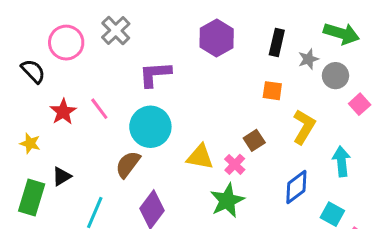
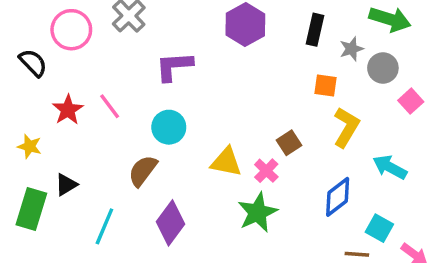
orange square: (272, 91) -> (325, 85), moved
cyan circle: (150, 127) -> (169, 127), size x0.7
cyan arrow: (342, 161) -> (390, 167), turned -56

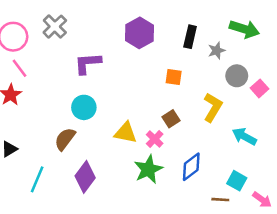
gray circle: (383, 68) -> (237, 76), moved
orange square: (325, 85) -> (174, 77), moved
pink line: (110, 106) -> (19, 68), moved
blue diamond: (338, 197) -> (191, 167), moved

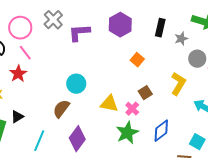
purple L-shape: (88, 63) -> (79, 33), moved
orange square: (174, 77) -> (137, 60), moved, turned 32

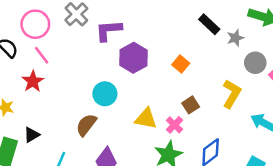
purple hexagon: (120, 25) -> (133, 58), moved
black rectangle: (160, 28) -> (209, 24), turned -60

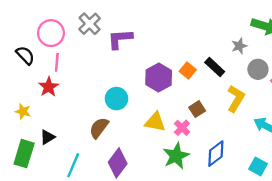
black rectangle: (209, 24) -> (215, 67), moved
pink line: (42, 55) -> (57, 62), turned 42
purple hexagon: (133, 58) -> (159, 78), moved

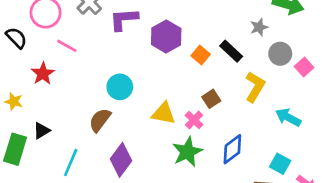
pink line: (57, 62) -> (67, 46), moved, turned -66
purple hexagon: (159, 78) -> (166, 36), moved

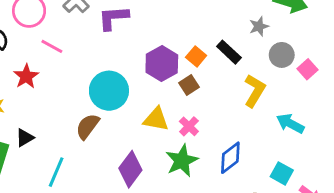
purple hexagon: (166, 36) -> (162, 64), moved
cyan circle: (120, 87) -> (109, 91), size x1.4
brown square: (211, 99) -> (189, 85), moved
purple diamond: (121, 160) -> (130, 169), moved

